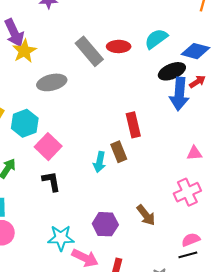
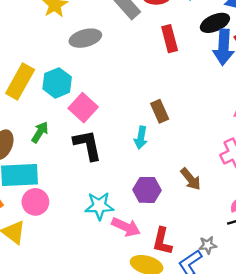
red rectangle: (133, 125) -> (170, 39), moved
cyan arrow: (100, 162) -> (141, 138), moved
black L-shape: (51, 181) -> (88, 145), size x1.4

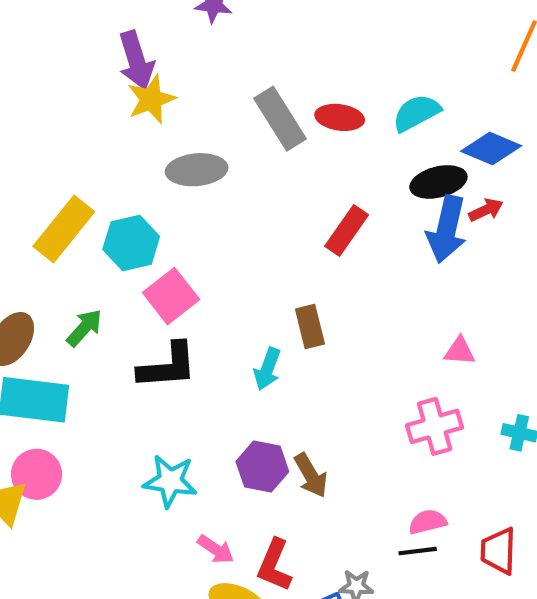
red rectangle: (170, 39) -> (347, 231), moved, turned 40
black L-shape: (88, 145) -> (167, 366), turned 88
brown arrow: (191, 179) -> (311, 475), moved
pink circle: (35, 202) -> (37, 474), moved
pink arrow: (126, 227) -> (216, 549), moved, size x0.7

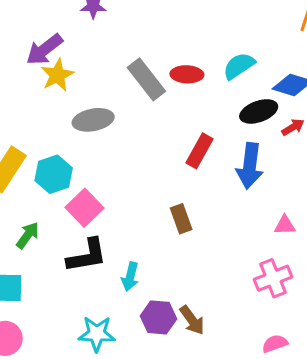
purple arrow: (136, 60) -> (44, 50), turned 75
blue arrow: (447, 229) -> (250, 166), moved
cyan arrow: (267, 369) -> (130, 277), moved

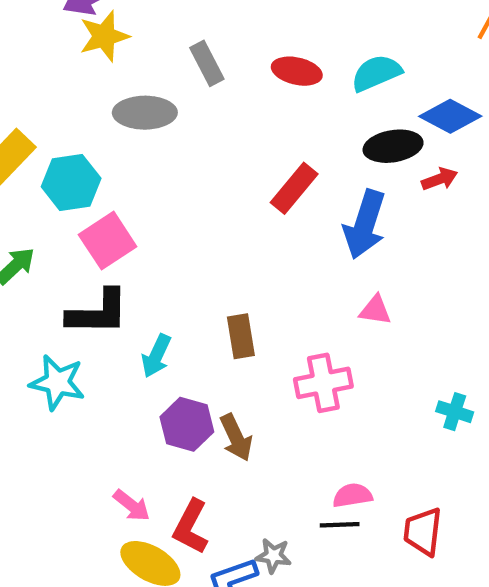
gray rectangle: (146, 79) -> (207, 63), moved, size x0.7
brown rectangle: (181, 219) -> (241, 336), moved
pink triangle: (285, 225) -> (375, 310), moved
pink cross: (273, 278) -> (323, 383), moved
cyan star: (97, 334) -> (57, 382), moved

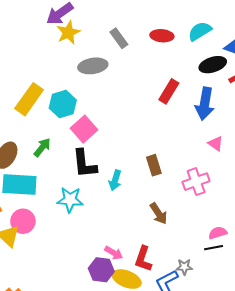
pink triangle: (375, 310) -> (216, 143), turned 35
black L-shape: (98, 312) -> (84, 164), turned 92
purple hexagon: (187, 424) -> (101, 270), moved

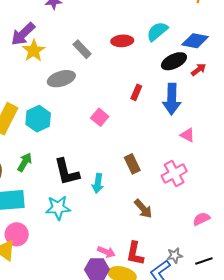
red rectangle: (169, 91) -> (136, 92), size x0.7
pink square: (84, 129) -> (100, 117), moved, size x0.7
black line: (214, 248) -> (204, 261), moved

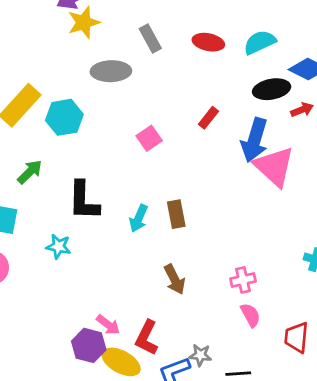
pink triangle: (187, 135) -> (274, 167), moved, size x2.0
pink cross: (174, 174) -> (243, 280), moved, size x0.7
cyan arrow: (98, 183) -> (139, 218), moved
cyan star: (58, 208) -> (58, 246), size x0.7
pink semicircle: (201, 219) -> (250, 315), turned 72

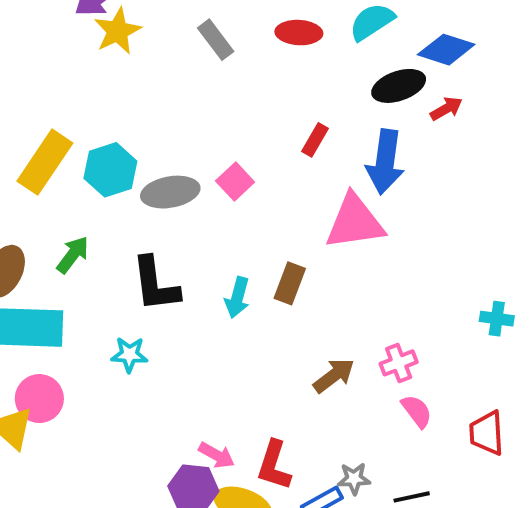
gray ellipse: (111, 71) -> (170, 192), moved
pink triangle: (274, 167) -> (355, 222), moved, turned -42
brown rectangle: (176, 214) -> (290, 283), turned 40
brown arrow: (175, 279) -> (334, 376), moved, turned -92

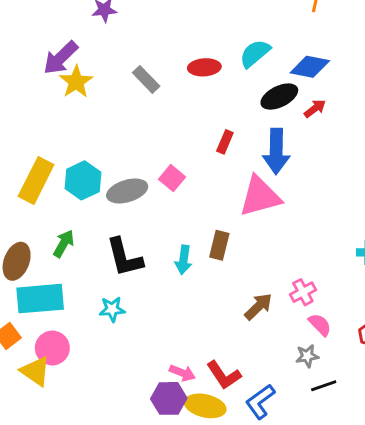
red L-shape: (274, 465) -> (224, 375), turned -45
gray star: (354, 479) -> (307, 356), moved

